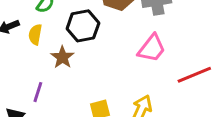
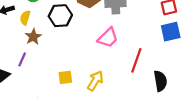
brown star: (62, 57) -> (33, 37), moved
red line: (194, 75) -> (136, 60), turned -55

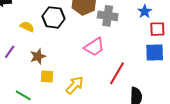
yellow semicircle: (25, 18) -> (27, 27), moved, turned 88
brown star: (33, 37) -> (38, 56), moved

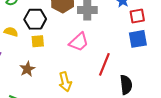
brown star: (38, 56) -> (27, 69), moved
yellow square: (47, 77) -> (38, 41), moved
yellow arrow: (75, 85) -> (65, 82), turned 132

